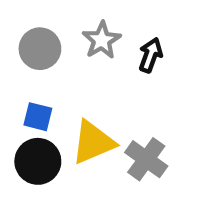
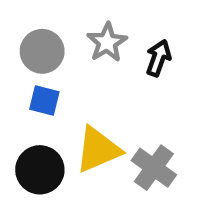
blue square: (38, 117) -> (44, 101), moved

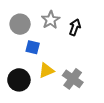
blue square: (44, 101) -> (33, 47), moved
yellow triangle: (98, 150) -> (46, 70), size x0.7

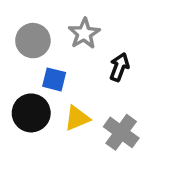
black arrow: (75, 27) -> (119, 67), moved
black circle: (19, 80) -> (31, 113), moved

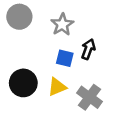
gray circle: (33, 41) -> (19, 17), moved
blue square: (54, 79) -> (65, 58), moved

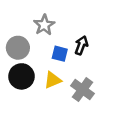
gray circle: (19, 17) -> (18, 48), moved
gray star: (62, 25) -> (44, 25), moved

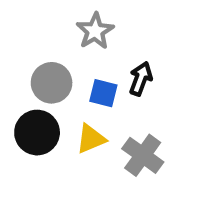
gray star: (44, 25) -> (95, 31), moved
gray circle: (18, 48) -> (52, 83), moved

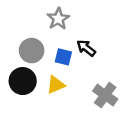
black arrow: (141, 79) -> (86, 48), turned -72
gray cross: (143, 155) -> (105, 95), moved

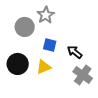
black arrow: (86, 48) -> (75, 52), moved
gray circle: (32, 51) -> (25, 27), moved

